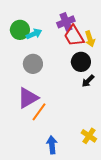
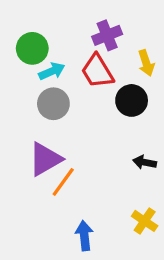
cyan arrow: (34, 34) -> (52, 71), moved
red trapezoid: (74, 36) -> (97, 71), moved
black arrow: (88, 81) -> (145, 162), moved, turned 56

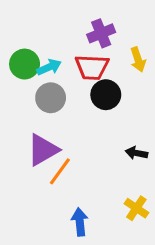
green circle: (32, 48) -> (25, 64), moved
red trapezoid: (97, 71) -> (92, 67), turned -56
black circle: (132, 100) -> (106, 95), moved

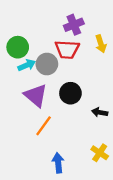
cyan arrow: (49, 67) -> (27, 65), moved
black circle: (106, 95) -> (70, 93), moved
gray circle: (51, 98) -> (47, 64), moved
purple triangle: (43, 150) -> (36, 95), moved, turned -50

